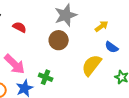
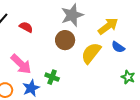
yellow arrow: (102, 26) -> (108, 26), size x1.5
yellow semicircle: (92, 65) -> (91, 53), moved

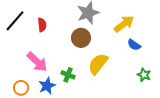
red semicircle: (26, 27) -> (42, 25), turned 56
yellow semicircle: (91, 53) -> (98, 64), moved

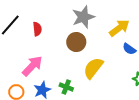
pink arrow: (37, 62) -> (32, 66), turned -90
green cross: (68, 75) -> (66, 87), moved

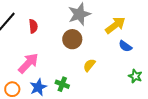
yellow semicircle: (93, 68) -> (89, 65), size x0.6

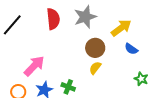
red semicircle: (33, 26) -> (53, 19), moved, size x1.5
brown circle: (72, 39) -> (95, 48), moved

